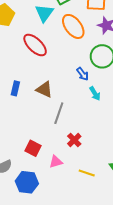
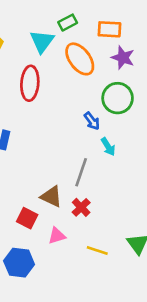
red ellipse: (35, 45) -> (30, 83), turned 50
brown triangle: (44, 89) -> (51, 197), moved
gray line: (59, 113) -> (81, 172), moved

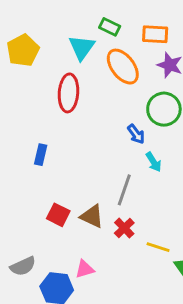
green rectangle: (68, 23) -> (110, 27), turned 54
red square: (27, 218) -> (58, 215), moved
pink triangle: (57, 236) -> (85, 269), moved
yellow line: (97, 251) -> (158, 247), moved

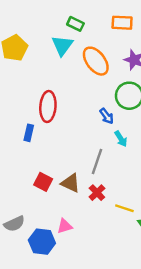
green rectangle: (110, 27) -> (75, 24), moved
orange rectangle: (155, 34) -> (122, 23), moved
red ellipse: (68, 93) -> (48, 106), moved

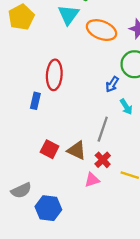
orange ellipse: (96, 61) -> (101, 30), turned -32
blue arrow: (107, 116) -> (112, 84), turned 70
pink triangle: (65, 226) -> (92, 180), moved

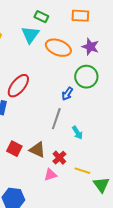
red ellipse: (54, 75) -> (18, 86), turned 35
cyan arrow: (126, 107) -> (77, 133), moved
gray line: (103, 129) -> (56, 119), moved

